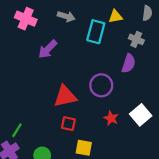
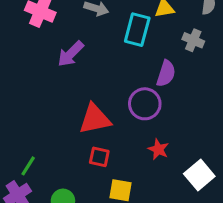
purple semicircle: (129, 63) -> (166, 74), moved
white square: (141, 115) -> (199, 175), moved

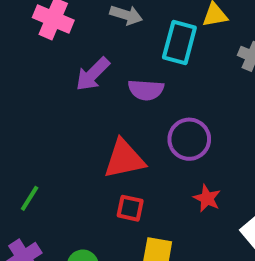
purple semicircle: (166, 74) -> (146, 90), moved, turned 76
green line: (28, 166) -> (30, 198), moved

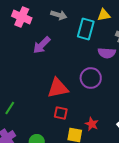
purple semicircle: (146, 90) -> (107, 53), moved
red star: (207, 198) -> (92, 124), moved

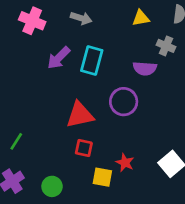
cyan rectangle: (86, 29) -> (92, 61), moved

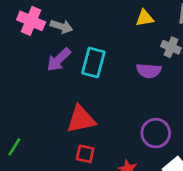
gray arrow: (81, 18) -> (62, 26), moved
purple circle: (124, 102) -> (156, 133), moved

